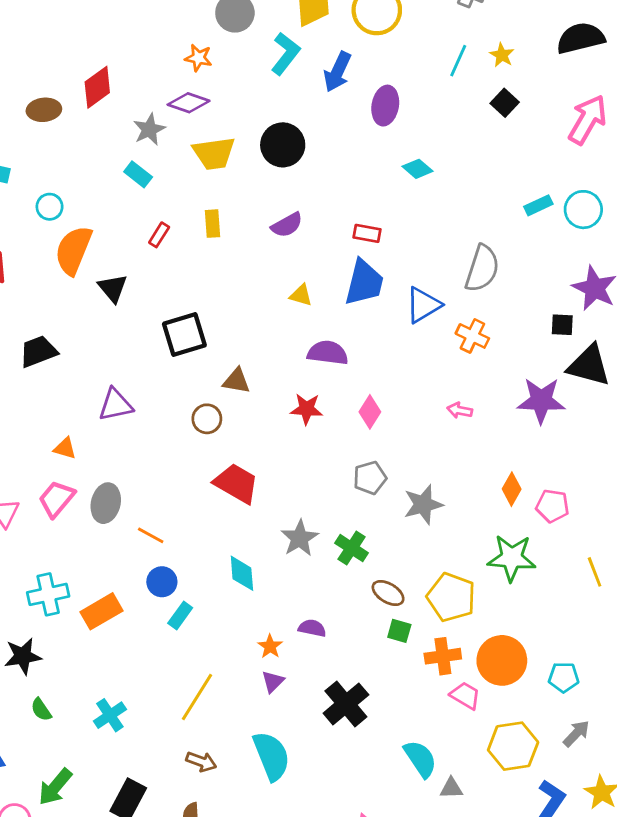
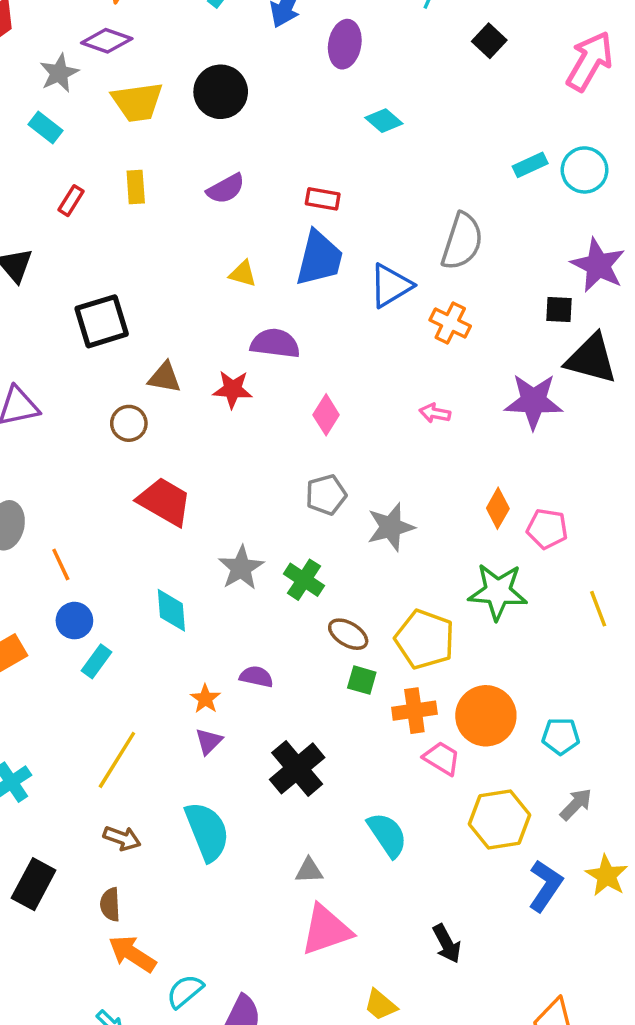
red star: (307, 409) -> (233, 389), moved
orange line: (151, 535) -> (61, 564), turned 36
gray triangle: (451, 788) -> (309, 870), moved

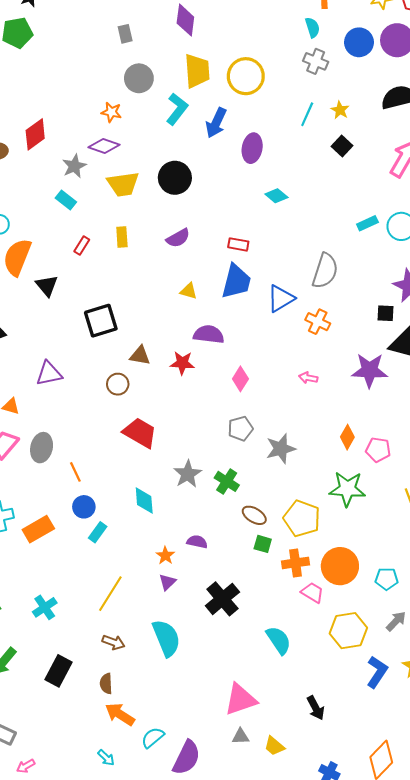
gray triangle: (309, 870) -> (240, 736), moved

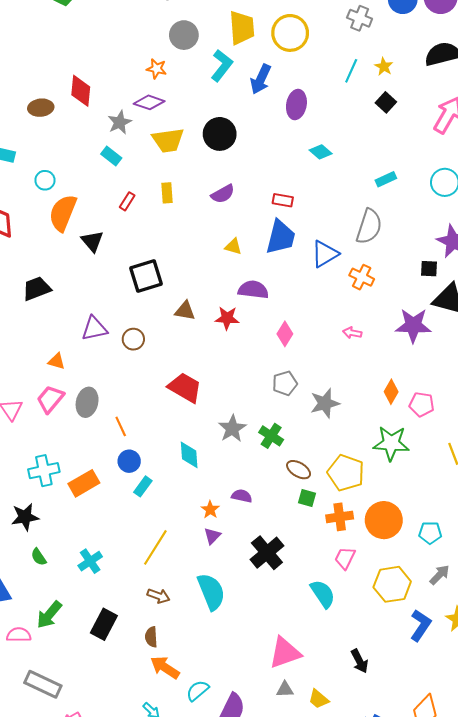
red diamond: (35, 134) -> (81, 91), turned -48
cyan rectangle: (367, 223) -> (386, 179), moved
brown circle: (118, 384) -> (133, 339), moved
pink trapezoid: (312, 593) -> (345, 558), moved, turned -95

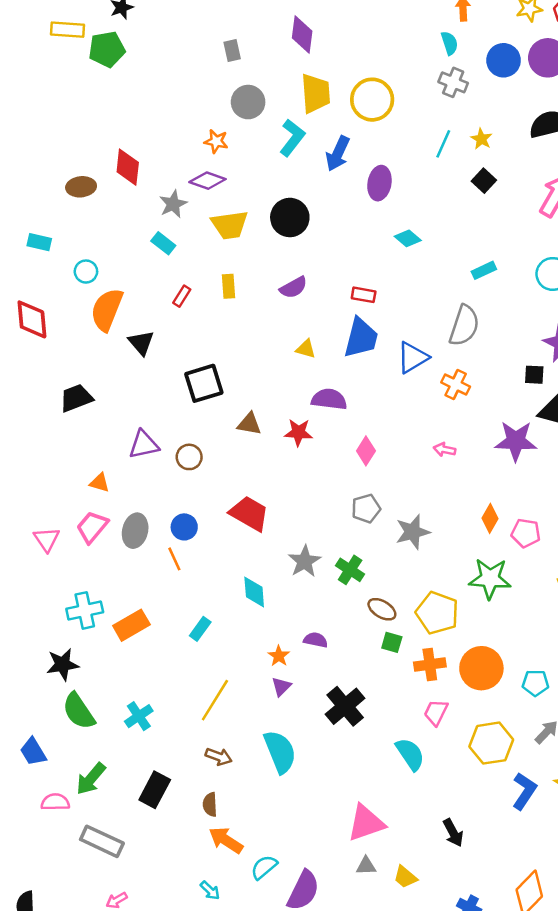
blue circle: (129, 461) -> (184, 527), moved
green semicircle: (39, 557) -> (79, 711), size x1.8
gray rectangle: (43, 684) -> (102, 841), moved

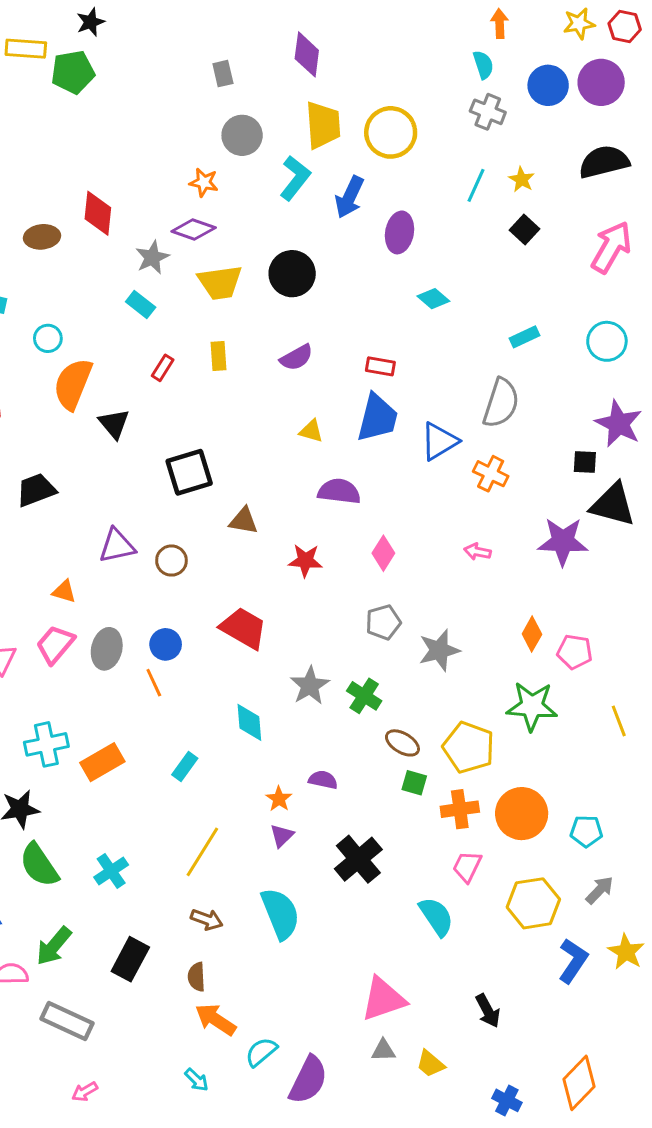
red star: (298, 432) -> (305, 561), moved

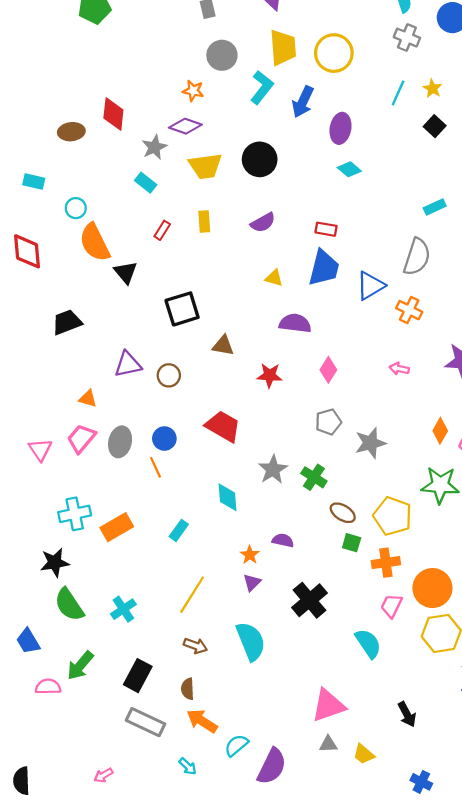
cyan diamond: (433, 299) -> (349, 169), moved
orange semicircle: (73, 384) -> (95, 242), turned -48
orange circle: (522, 814) -> (432, 588), moved
gray rectangle: (67, 1021) -> (146, 722), moved

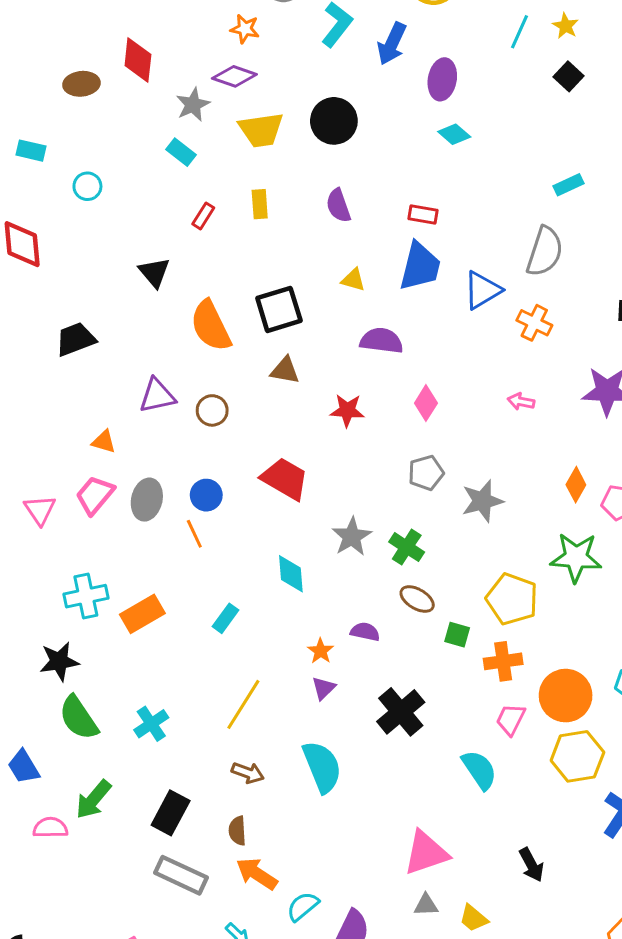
purple semicircle: (263, 223) -> (338, 206), turned 100
orange semicircle: (95, 242) -> (211, 326), moved
black square: (182, 309) -> (279, 309), moved
brown ellipse: (343, 513) -> (417, 599), moved

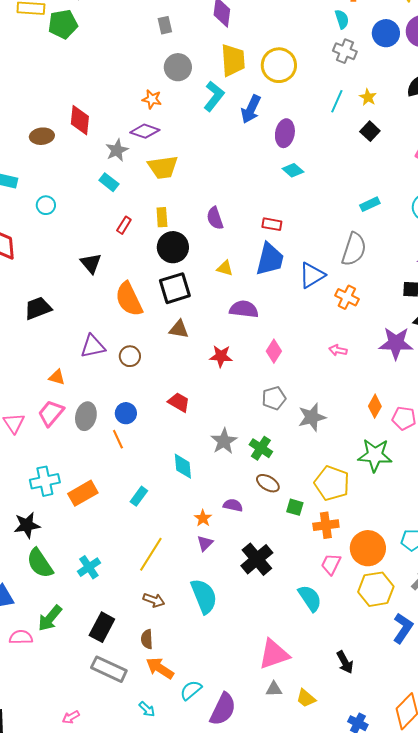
black circle: (334, 121) -> (173, 247), moved
red trapezoid: (285, 479) -> (179, 402), size x0.7

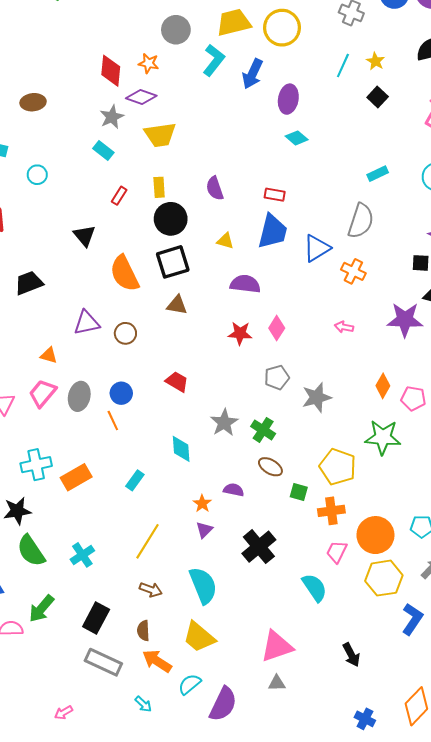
yellow trapezoid: (233, 60) -> (234, 22), turned -100
red diamond: (80, 120) -> (111, 71), moved
red star: (221, 356) -> (240, 333), moved
yellow trapezoid: (306, 698) -> (199, 637), moved, size x1.6

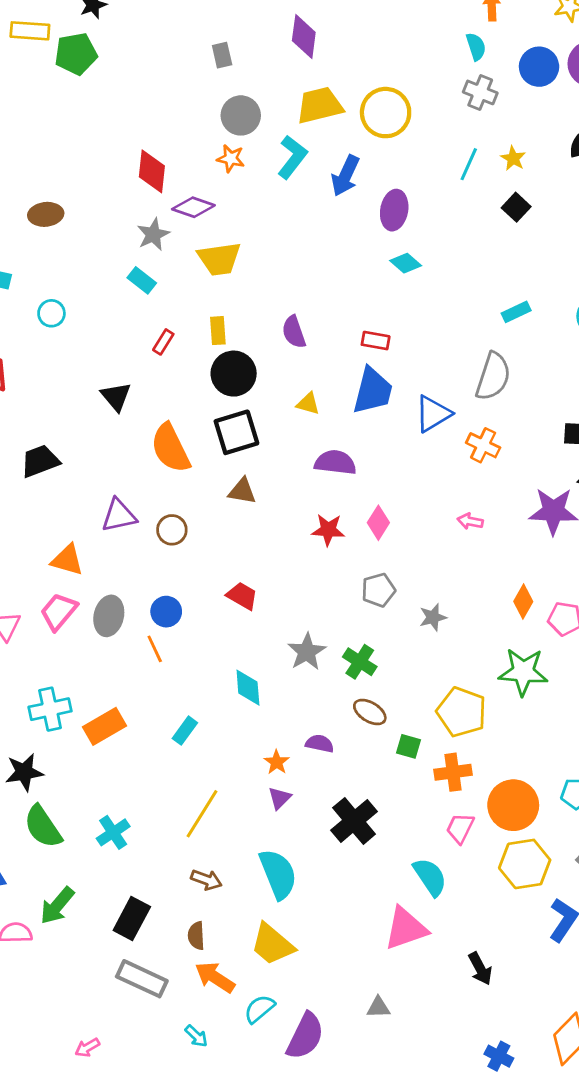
orange star: (149, 63) -> (231, 158), moved
orange triangle: (49, 355) -> (67, 560), size x1.4
gray star: (317, 397) -> (433, 617), size x0.7
pink triangle: (277, 646) -> (406, 929), moved

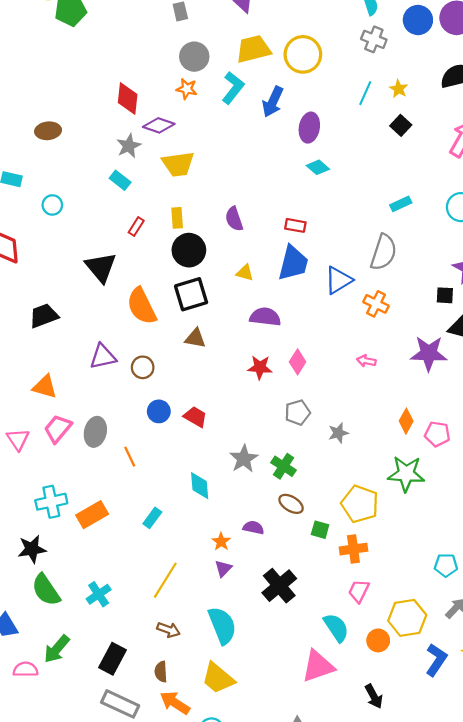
black triangle: (116, 396) -> (101, 267), size x1.4
orange triangle: (67, 560) -> (45, 387), moved
blue circle: (166, 612) -> (159, 411), moved
orange circle: (513, 805) -> (378, 640), moved, size x0.6

